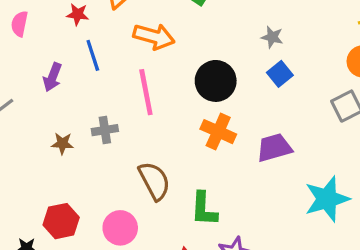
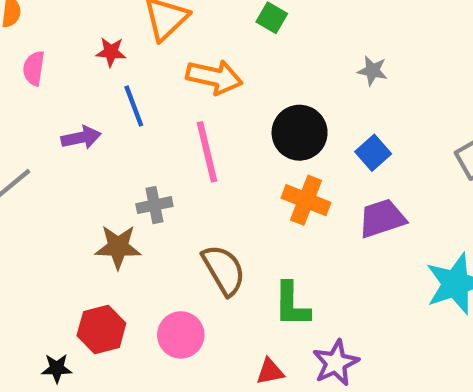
blue square: (280, 74) -> (373, 153), moved
purple arrow: (52, 77) -> (81, 138), turned -120
brown star: (62, 143) -> (118, 247), moved, size x1.5

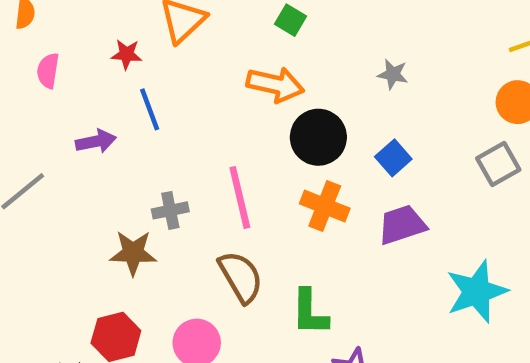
orange arrow: (214, 77) -> (275, 85), moved
pink line: (207, 152) -> (240, 198), moved

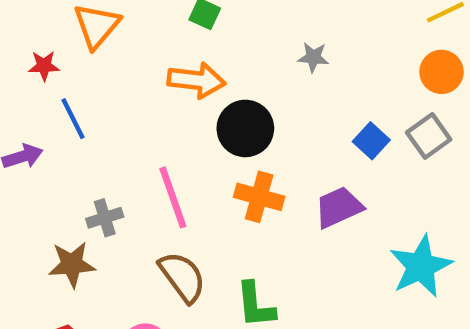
blue square: (393, 158) -> (371, 141), moved

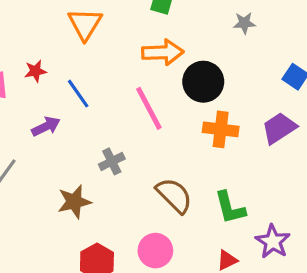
red star: (44, 66) -> (35, 71), moved
pink line: (173, 197) -> (149, 108), moved
brown star: (72, 264) -> (74, 202), moved

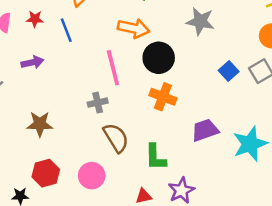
gray star: (244, 23) -> (200, 21), size x1.6
blue line: (78, 94) -> (66, 30), moved
purple trapezoid: (279, 128) -> (205, 130), moved
gray cross: (112, 161) -> (98, 103), moved

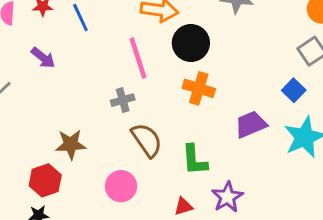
purple arrow: (32, 62) -> (43, 58), turned 55
blue square: (229, 71) -> (294, 90), moved
brown star: (40, 124) -> (71, 144), moved
red hexagon: (46, 173) -> (45, 180), moved

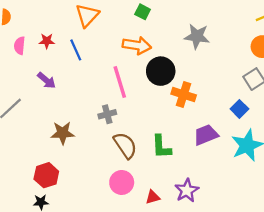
orange cross: (199, 88) -> (184, 95), moved
brown star: (71, 144) -> (63, 133), moved
green L-shape: (195, 160) -> (161, 147), moved
pink circle: (121, 186) -> (122, 182), moved

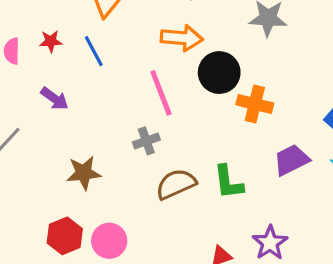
brown semicircle: (125, 145) -> (176, 184), turned -76
pink circle: (122, 182) -> (109, 241), moved

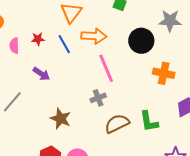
orange arrow: (182, 38) -> (94, 36), moved
black circle: (219, 73) -> (141, 41), moved
brown star: (84, 173) -> (61, 119), turned 30

